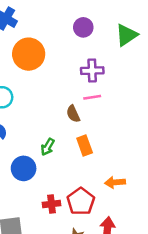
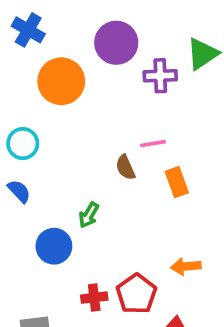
purple circle: (83, 27) -> (116, 43), moved, size x1.5
purple cross: (92, 71) -> (160, 76), moved
orange rectangle: (85, 146) -> (177, 182), moved

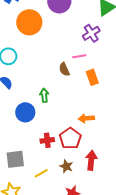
purple cross: (160, 76) -> (91, 33), moved, turned -30
green arrow: (89, 215) -> (44, 95), turned 144
orange arrow: (186, 266) -> (86, 118), moved

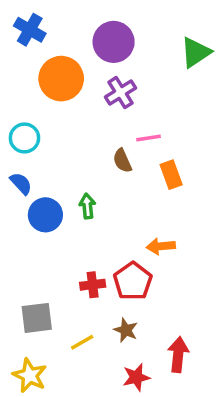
purple cross: (91, 33) -> (121, 93), moved
blue circle: (25, 112) -> (45, 215), moved
red arrow: (91, 160) -> (178, 355), moved

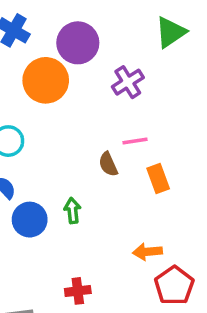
purple circle: (114, 42) -> (78, 43), moved
green triangle: (196, 52) -> (171, 32), moved
purple cross: (121, 93) -> (128, 82), moved
red pentagon: (133, 281) -> (174, 286), moved

